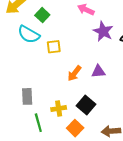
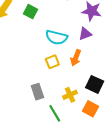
cyan semicircle: (29, 34) -> (57, 37), moved
yellow square: (54, 47) -> (52, 62), moved
purple triangle: (98, 71) -> (85, 34), moved

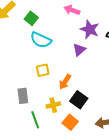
purple triangle: (85, 34) -> (79, 50), turned -32
cyan semicircle: (57, 37) -> (41, 40), moved
orange arrow: (76, 58) -> (65, 82), moved

